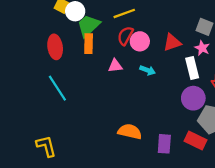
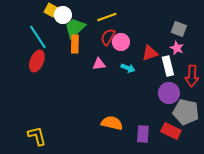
red triangle: (172, 42) -> (150, 53), moved
red ellipse: (55, 47) -> (37, 61), moved, turned 30
cyan line: (57, 88) -> (38, 37), moved

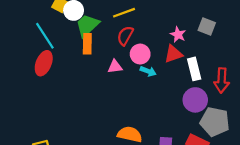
pink circle: (121, 42) -> (140, 54), moved
pink star: (177, 48) -> (178, 35), moved

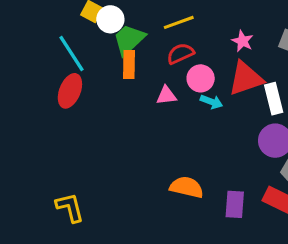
pink star: (178, 35) -> (243, 41), moved
red semicircle: (125, 36) -> (180, 54), turned 36
red triangle: (173, 54) -> (246, 78), size x1.4

